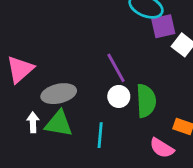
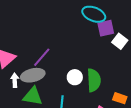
purple line: (116, 68) -> (42, 57), moved, turned 70
white arrow: (33, 122) -> (15, 80), moved

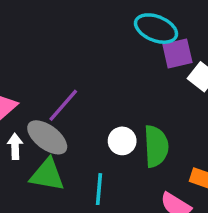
gray ellipse: (33, 75) -> (47, 137), turned 50

